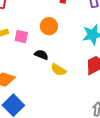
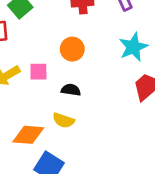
yellow semicircle: (58, 70) -> (63, 120), moved

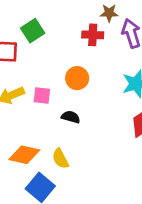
yellow semicircle: (63, 120) -> (60, 159), moved, turned 36

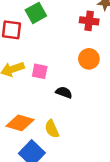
orange circle: (77, 78) -> (89, 59), moved

